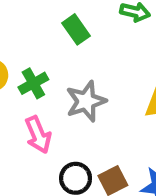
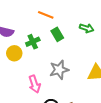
green cross: (33, 83) -> (33, 42), moved

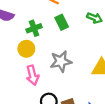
yellow circle: (14, 53) -> (26, 49), moved

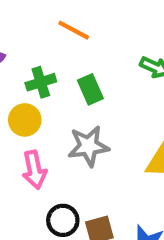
green rectangle: (62, 22) -> (90, 89), moved

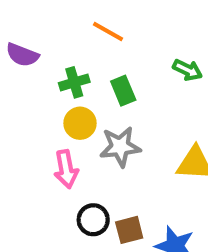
yellow circle: (25, 120) -> (80, 123), moved

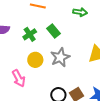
yellow circle: (80, 123) -> (35, 60), moved
pink arrow: (66, 169) -> (19, 78), moved

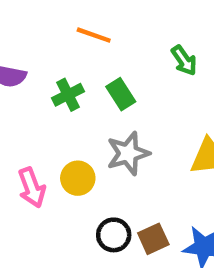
green arrow: (80, 12) -> (184, 60), turned 40
yellow circle: (35, 60) -> (78, 178), moved

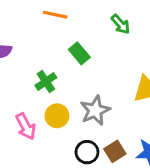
green cross: (68, 95) -> (46, 81), moved
gray star: (128, 153) -> (95, 110), moved

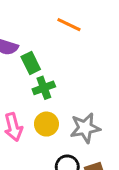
green rectangle: (79, 53) -> (31, 63), moved

